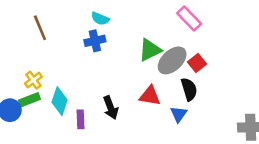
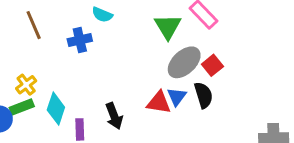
blue cross: (95, 41) -> (80, 40), moved
green triangle: (150, 50) -> (168, 27), moved, turned -35
blue triangle: (179, 114) -> (177, 97), moved

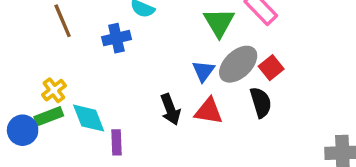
blue triangle: (177, 97) -> (203, 71), moved
cyan diamond: (56, 109) -> (89, 118), turned -40
black arrow: (114, 116) -> (170, 109), moved

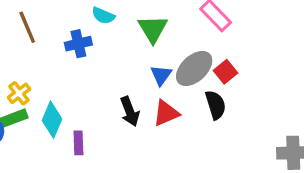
green triangle: (219, 22) -> (153, 29), moved
red triangle: (209, 111) -> (166, 113), turned -32
cyan diamond: (89, 118) -> (52, 120), turned 44

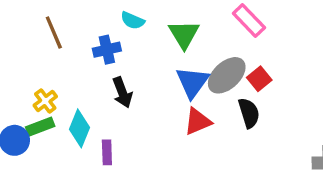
blue triangle: (161, 75) -> (192, 82), size x1.5
black arrow: (130, 111) -> (122, 92), moved

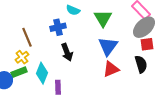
brown line: (54, 32) -> (27, 37), moved
gray ellipse: (227, 75) -> (144, 27), moved
red square: (259, 79) -> (147, 44), turned 32

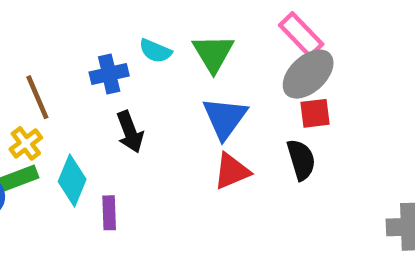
cyan semicircle: (73, 10) -> (155, 51), moved

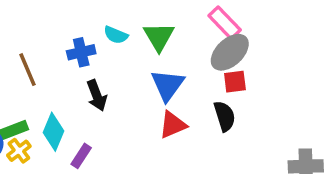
yellow cross: (26, 143) -> (19, 151), moved
purple rectangle: (109, 213) -> (81, 156), turned 35

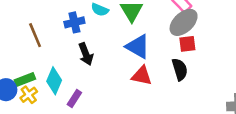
blue triangle: (168, 85) -> (138, 47), turned -36
red triangle: (173, 125) -> (142, 76), turned 35

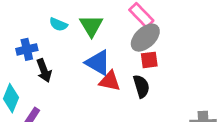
blue cross: (74, 22) -> (27, 49), moved
red triangle: (142, 76) -> (110, 81), moved

